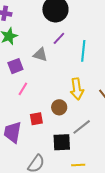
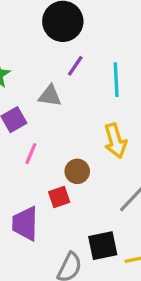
brown circle: (59, 107) -> (77, 171), moved
black square: (62, 142) -> (103, 246), moved

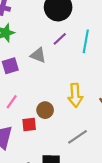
cyan line: (116, 80) -> (86, 41), moved
pink line: (31, 154) -> (12, 102), moved

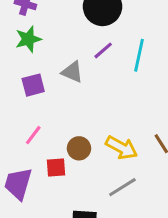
yellow arrow: (75, 95) -> (121, 148), moved, turned -60

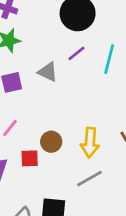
yellow arrow: (121, 148) -> (90, 143), turned 64

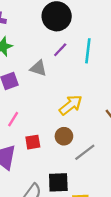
brown circle: (51, 142) -> (64, 136), moved
yellow arrow: (90, 143) -> (71, 105), moved, turned -125

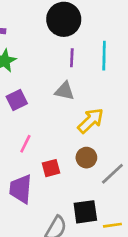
purple line: (60, 50) -> (72, 58), turned -35
gray triangle: (38, 68) -> (65, 91), moved

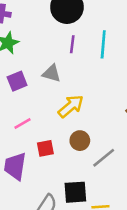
gray triangle: (65, 91) -> (51, 73), moved
yellow arrow: (91, 121) -> (71, 106), moved
pink line: (25, 144) -> (23, 123), turned 30

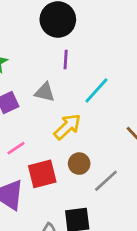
cyan line: (103, 44) -> (96, 90), moved, turned 40
red square: (45, 148) -> (42, 174), size x1.5

